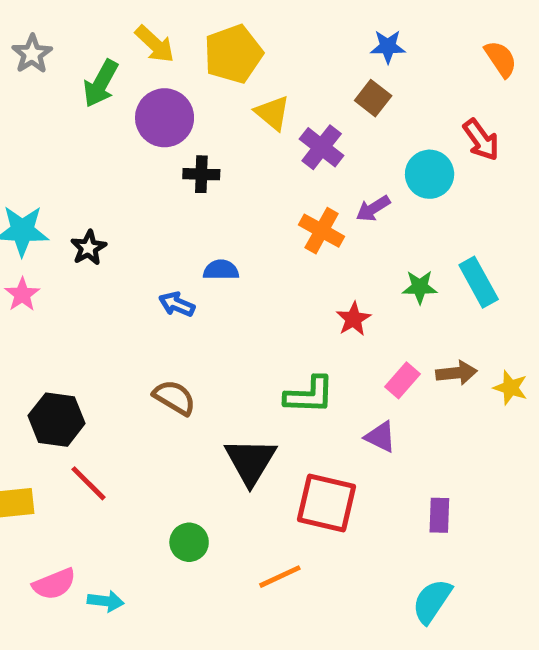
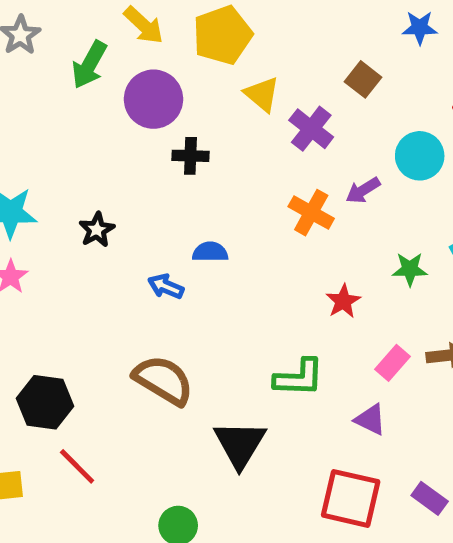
blue star: (388, 47) -> (420, 28), moved
black star: (88, 248) -> (97, 230), moved
brown semicircle: (174, 397) -> (163, 380), size x1.4
red square: (326, 503) -> (351, 498), moved
purple rectangle: (439, 515) -> (430, 498), turned -56

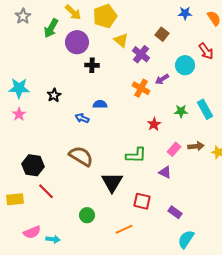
red square: (351, 498) -> (142, 201), moved, size x0.7
purple rectangle: (430, 498) -> (175, 212), moved

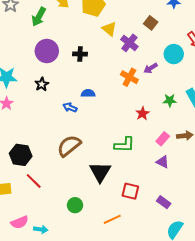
purple circle: (77, 42) -> (47, 51), moved
brown semicircle: (81, 156) -> (69, 146), turned -70
purple triangle: (165, 172) -> (163, 162), moved

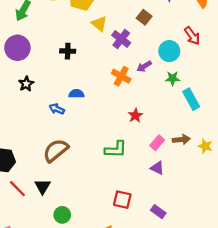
purple circle: (47, 51) -> (17, 48), moved
green star: (170, 100) -> (173, 78), moved
black triangle: (100, 172) -> (43, 186), moved, size x0.7

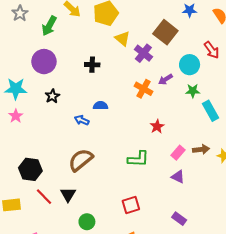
brown square: (144, 17) -> (165, 32), size x1.6
red square: (122, 200) -> (131, 205), moved, turned -30

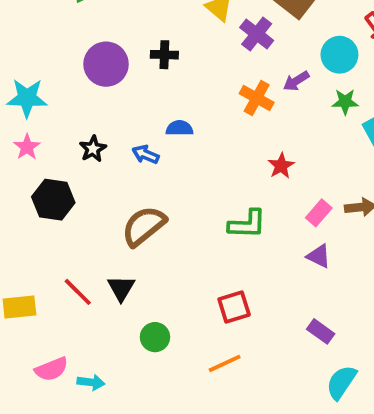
purple circle: (44, 62) -> (106, 64), moved
black star: (52, 96) -> (93, 149), moved
black hexagon: (30, 169) -> (53, 200), moved

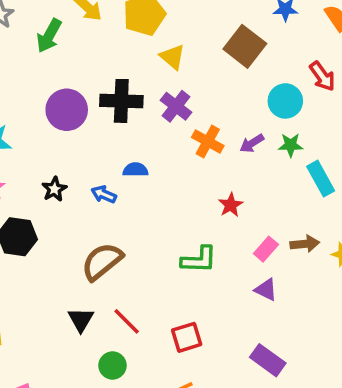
purple cross: (257, 34) -> (176, 106), moved
black cross: (164, 55) -> (121, 101), size x1.6
purple arrow: (296, 81) -> (252, 143), moved
red line: (78, 292) -> (127, 321), moved
purple rectangle: (321, 331) -> (268, 360), size x1.4

